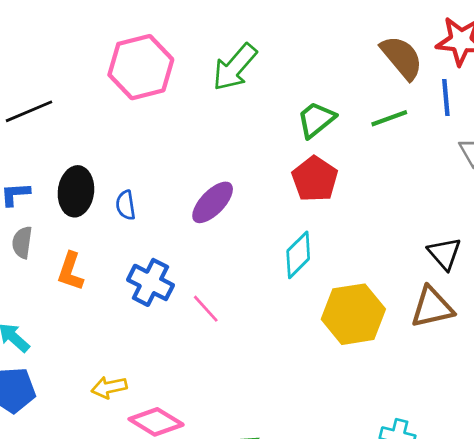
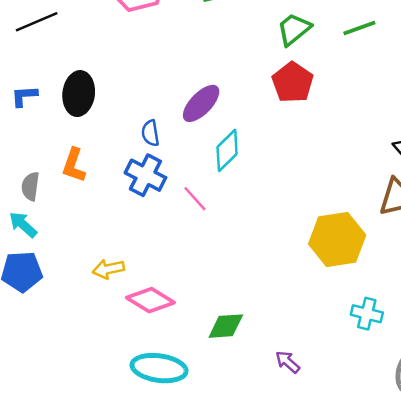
blue semicircle: (126, 205) -> (150, 133), moved
gray semicircle: (22, 242) -> (30, 186), moved
cyan diamond: (298, 255) -> (227, 150), moved
yellow hexagon: (353, 314) -> (337, 239), moved

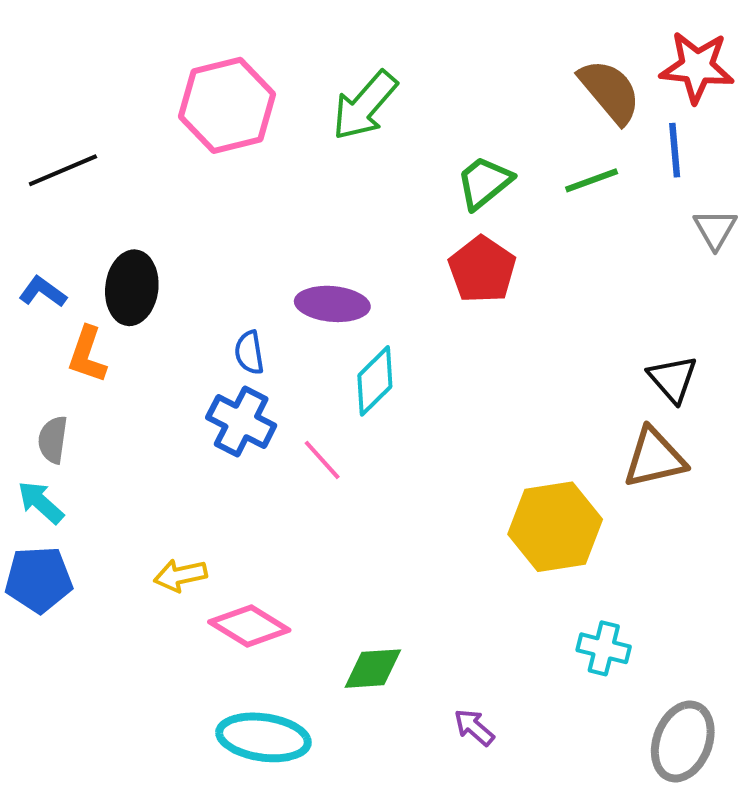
blue L-shape: (24, 96) -> (43, 292), turned 40
purple ellipse: (201, 103) -> (332, 304), turned 51
orange L-shape: (74, 165) -> (87, 355), moved

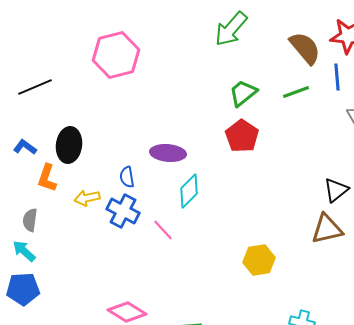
green arrow: (365, 105) -> (231, 29), moved
black triangle: (673, 379) -> (336, 190), turned 32
yellow hexagon: (555, 527) -> (259, 260), moved, size x0.7
yellow arrow: (180, 575) -> (87, 198), moved

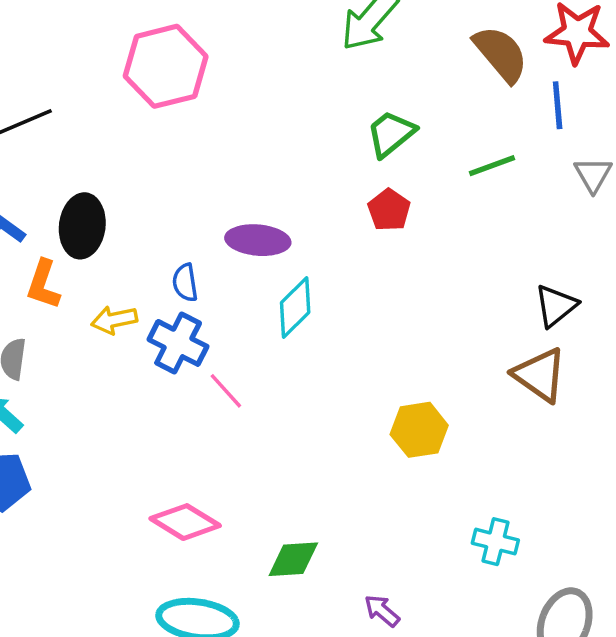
green line: (296, 92) -> (492, 166), moved
red pentagon: (242, 136) -> (389, 210), size x0.7
brown triangle: (327, 229) -> (540, 375), turned 48
pink line: (163, 230) -> (226, 391), moved

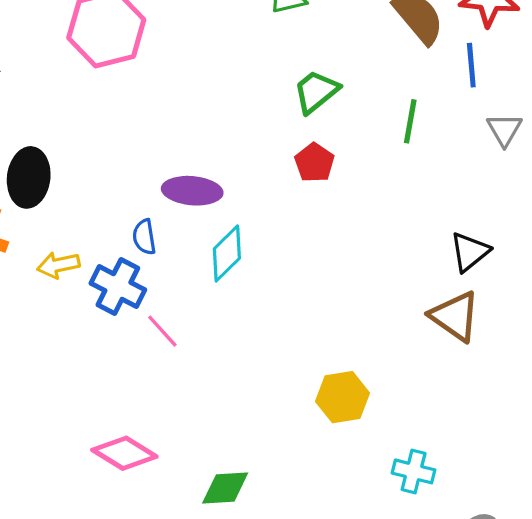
green line: (492, 166) -> (410, 121), turned -60
blue semicircle: (185, 283) -> (144, 237), moved
yellow hexagon: (419, 430) -> (342, 397), moved

